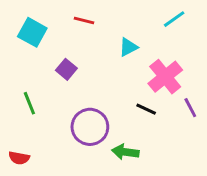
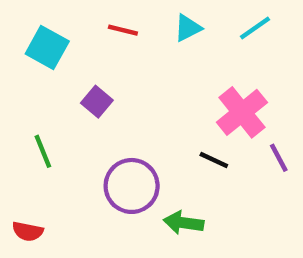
cyan triangle: (128, 47) -> (188, 28), moved

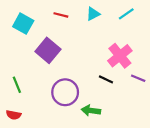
purple square: (97, 102) -> (48, 50), size x1.6
green line: (43, 151) -> (17, 85), moved
purple line: (279, 158) -> (138, 78), turned -40

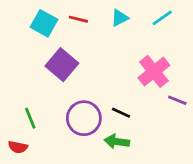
cyan square: (23, 24) -> (44, 23), moved
black line: (106, 79) -> (121, 113), moved
green line: (17, 85) -> (30, 118), moved

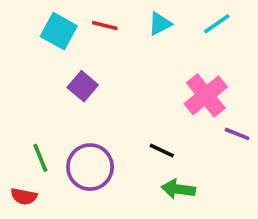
purple square: (62, 65) -> (83, 86), size x0.7
purple circle: (84, 118) -> (90, 167), moved
green arrow: (117, 142) -> (178, 189), moved

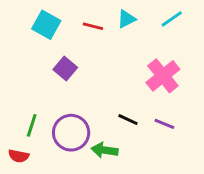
red line: (105, 26) -> (93, 26), moved
purple line: (237, 134) -> (164, 124), moved
green line: (40, 158) -> (32, 125), turned 40
green arrow: (178, 189) -> (105, 150), moved

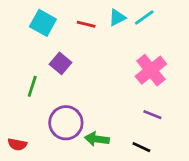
cyan line: (172, 19) -> (144, 17), moved
black line: (128, 120) -> (141, 147), moved
green line: (32, 125) -> (32, 86), moved

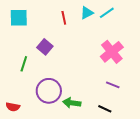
cyan square: (43, 23) -> (19, 18), moved, turned -30
red line: (86, 24) -> (64, 18), turned 64

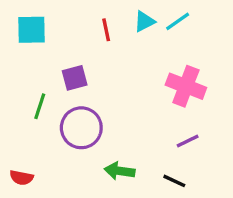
purple square: (45, 47) -> (75, 78), turned 35
pink cross: (112, 52) -> (186, 86), turned -30
purple line: (113, 85) -> (188, 141), turned -48
purple circle: (49, 91) -> (81, 128), moved

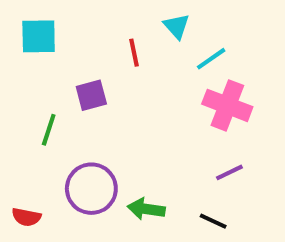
cyan triangle: (144, 21) -> (177, 26), turned -45
cyan line: (178, 21) -> (211, 59), moved
red line: (106, 30) -> (134, 53), moved
purple circle: (81, 128) -> (91, 189), moved

